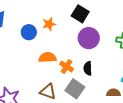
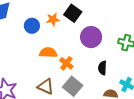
black square: (80, 14) -> (73, 13), moved
black semicircle: (88, 68) -> (102, 68), moved

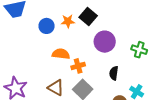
orange cross: (66, 63) -> (78, 66), turned 32

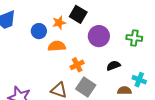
orange semicircle: (61, 54) -> (57, 46), moved
black semicircle: (114, 73) -> (113, 66), turned 72

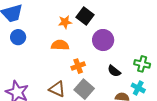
blue circle: (39, 31) -> (18, 37), moved
green cross: (134, 38) -> (142, 64), moved
black semicircle: (113, 66) -> (114, 71), turned -128

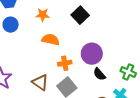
orange star: (65, 22) -> (43, 15), moved
purple circle: (103, 40) -> (92, 54), moved

